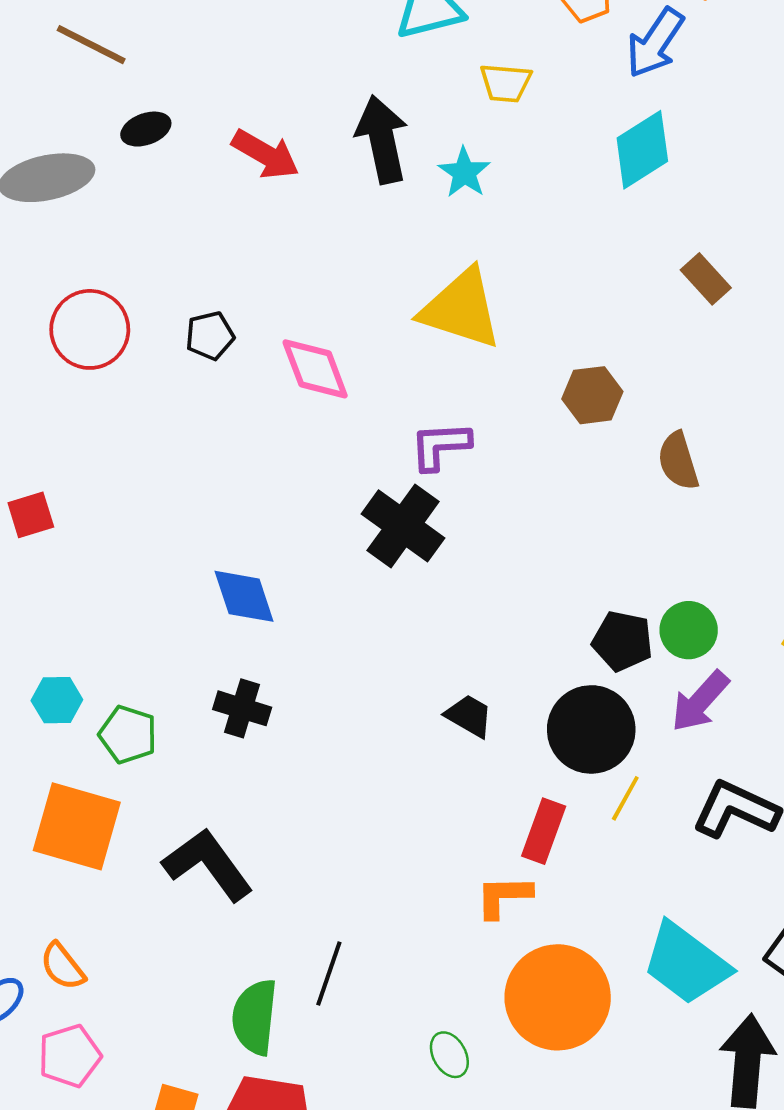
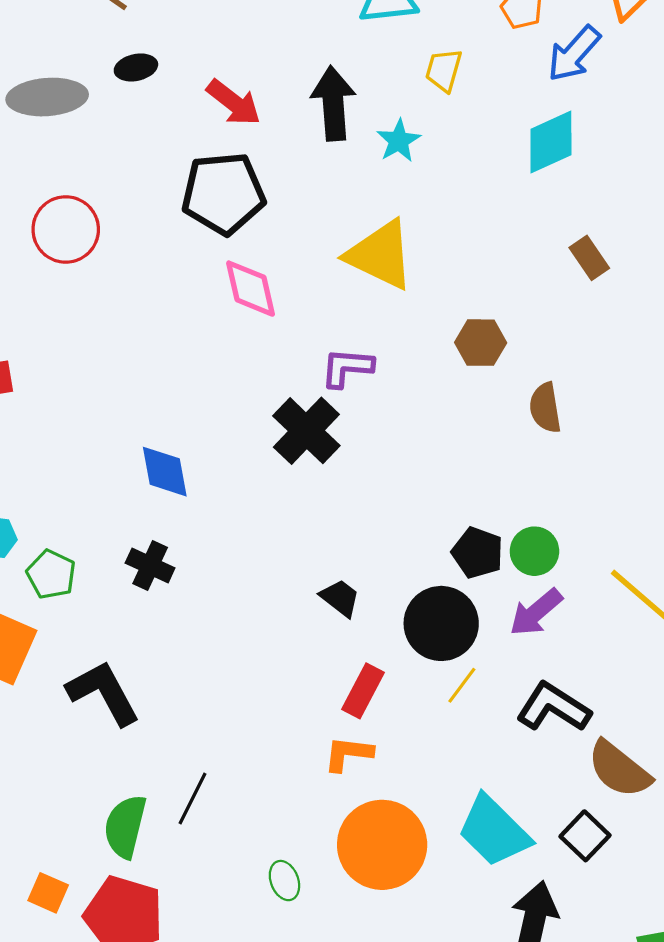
yellow trapezoid: (506, 83) -> (444, 70), turned 93
black pentagon: (210, 336) -> (223, 193), moved, size x2.0
red rectangle: (544, 831) -> (363, 691), moved

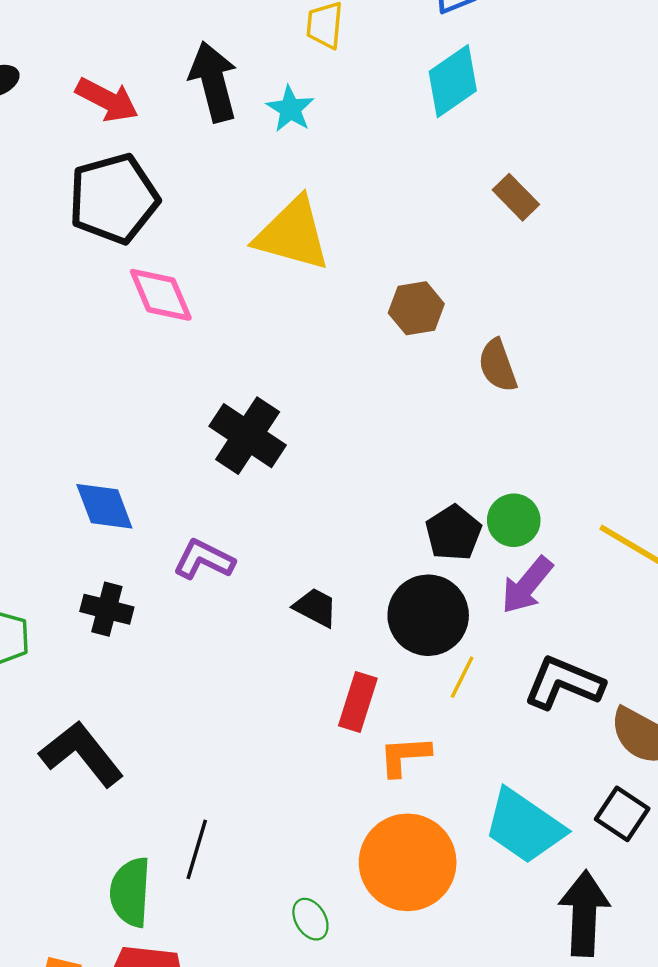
purple L-shape: (347, 368) -> (204, 560), moved, turned 32
black pentagon: (478, 553) -> (453, 533), turned 30
orange L-shape: (348, 754) -> (405, 756), moved

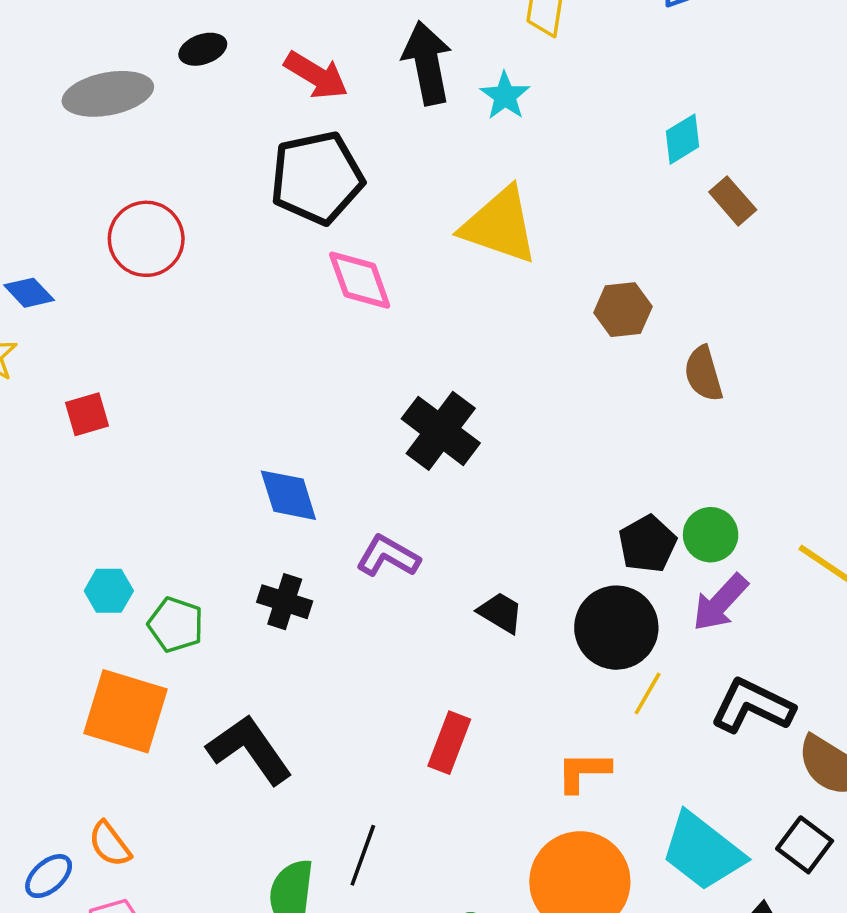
cyan diamond: (453, 81) -> (683, 139), moved, size x0.7
red rectangle: (358, 702) -> (449, 743), moved

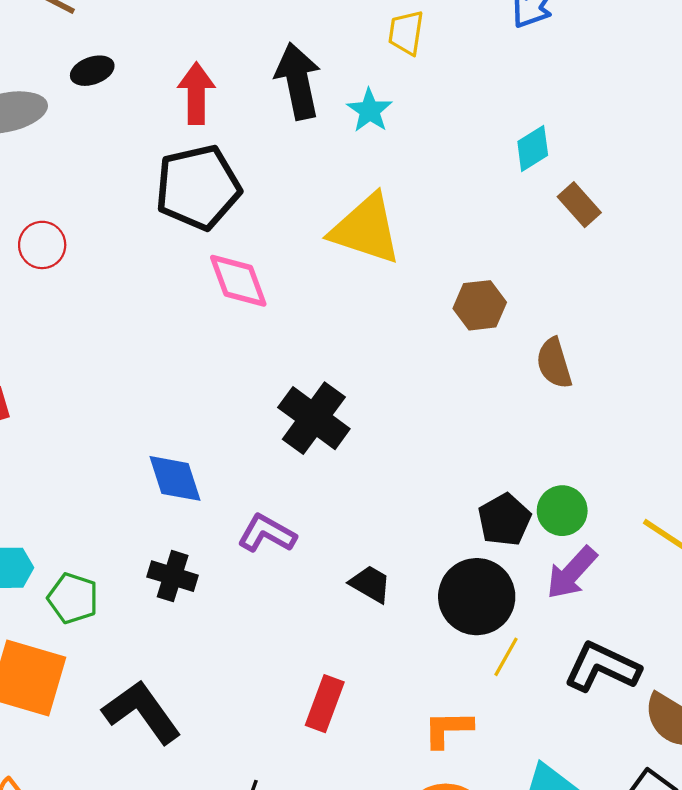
red arrow: (316, 75) -> (196, 93), turned -120
red circle: (146, 239) -> (42, 245), size x0.7

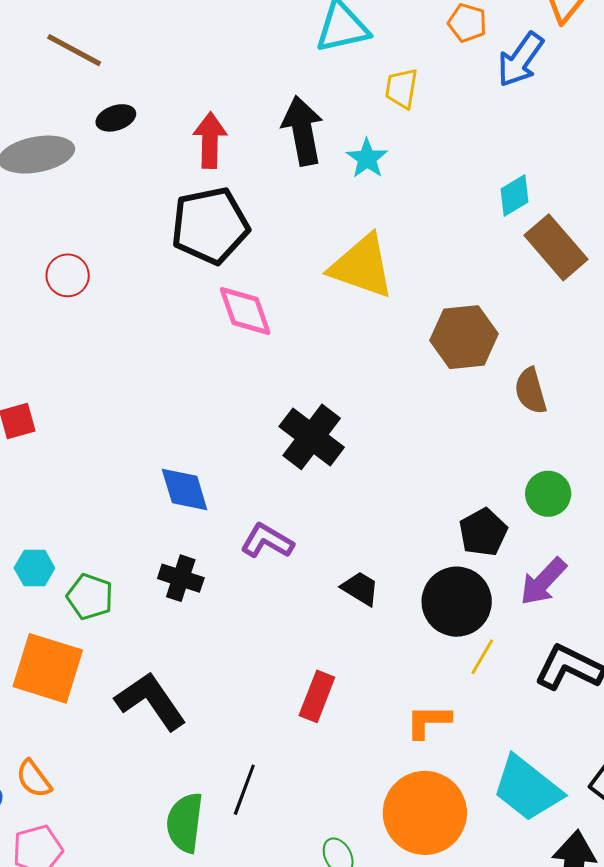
brown rectangle: (579, 205) -> (556, 247), size x1.6
brown hexagon: (480, 305) -> (464, 337), size x1.4
green circle: (562, 511) -> (548, 494), moved

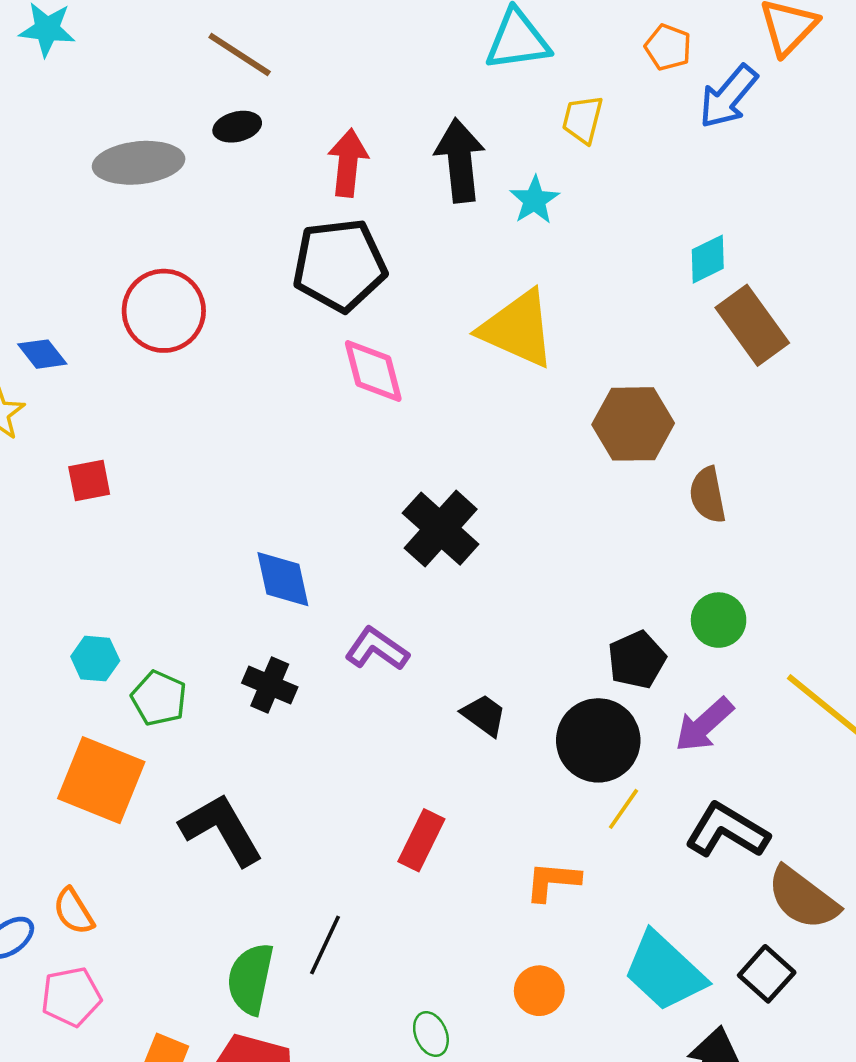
brown line: (74, 50) -> (240, 54), moved
red circle: (68, 275) -> (164, 311), size x1.6
orange circle: (425, 813) -> (539, 991), size x0.5

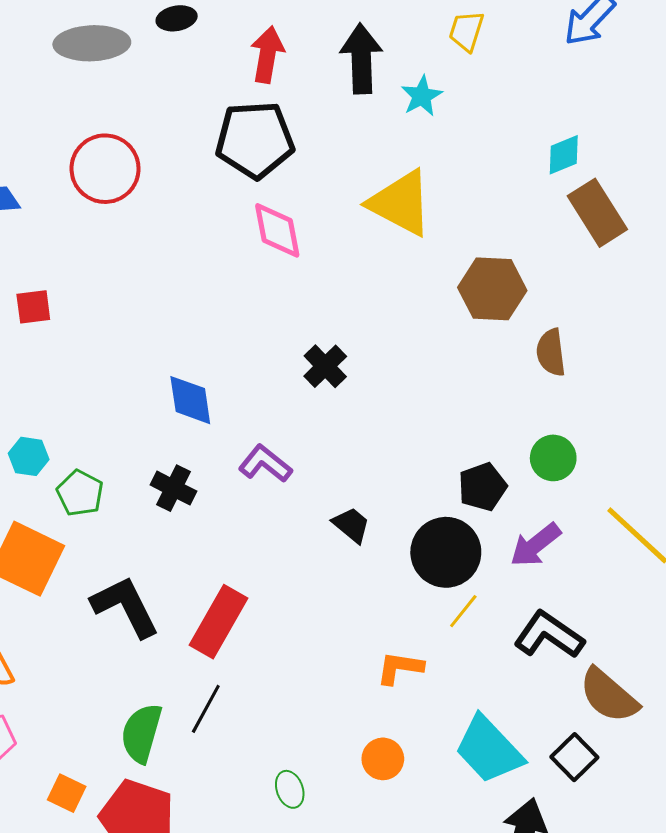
black cross: (441, 529) -> (325, 366), size x0.7
red rectangle: (421, 840) -> (219, 622), moved, size x1.4

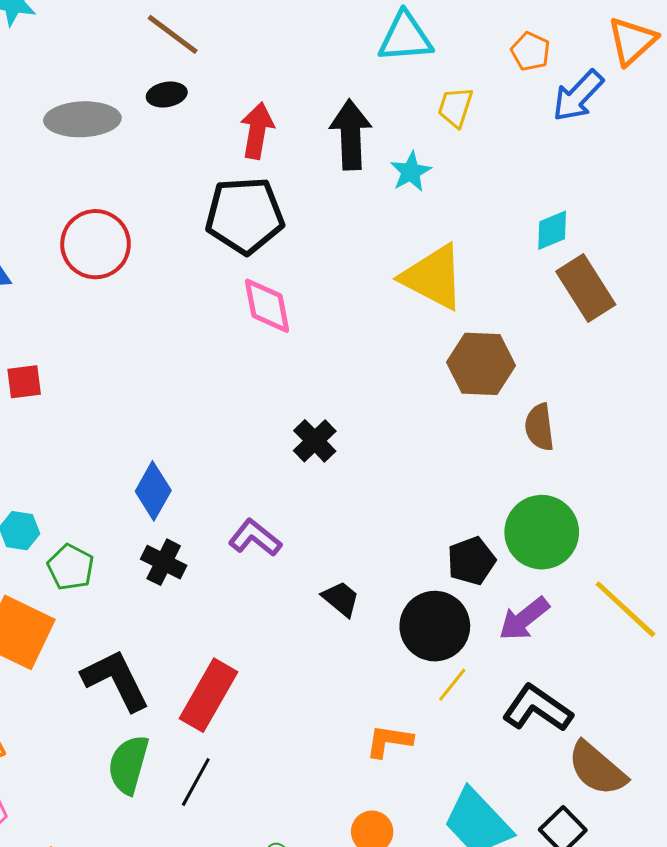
yellow triangle: (401, 203) -> (433, 277), moved
blue diamond: (190, 400) -> (153, 491), moved, turned 38
green circle: (553, 458) -> (542, 532), size x1.6
green semicircle: (141, 733) -> (128, 765), moved

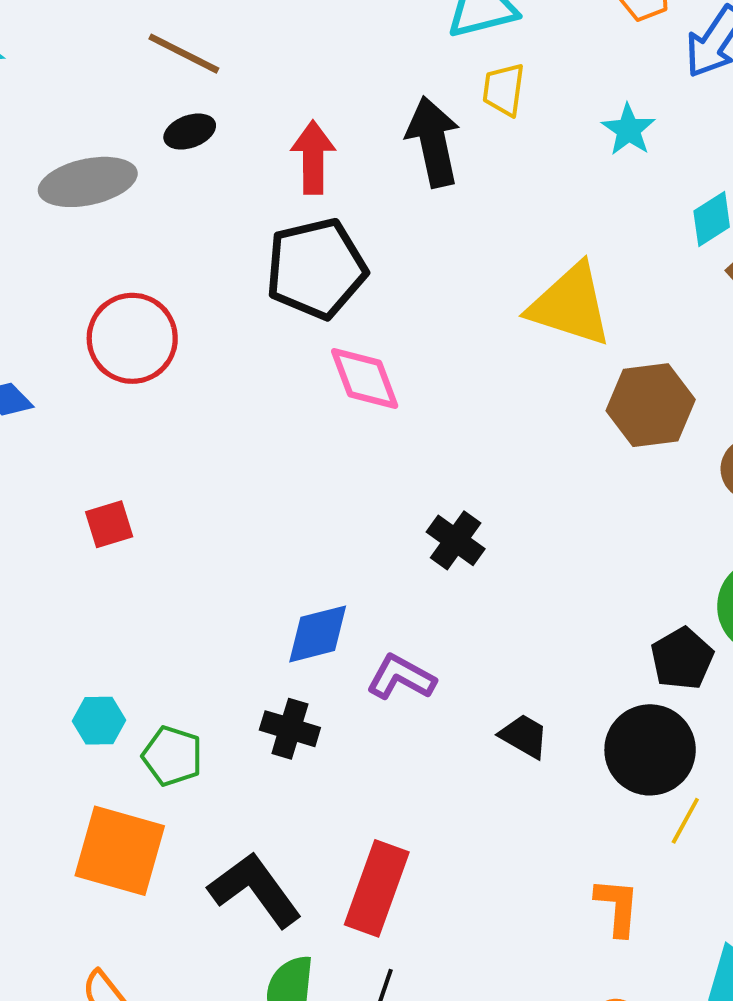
yellow trapezoid: (455, 107) -> (504, 90), moved
cyan star: (411, 172) -> (629, 130), moved
red square: (24, 382) -> (109, 524), moved
blue diamond: (153, 491) -> (318, 634), moved, turned 56
orange L-shape: (389, 741) -> (617, 907), turned 96

